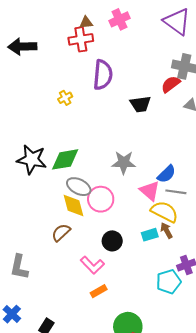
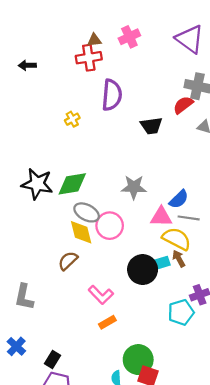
black arrow: (22, 47) -> (27, 65), size x0.6
pink triangle: (150, 191) -> (161, 217), turned -40
black circle: (112, 241) -> (143, 270), moved, size x1.4

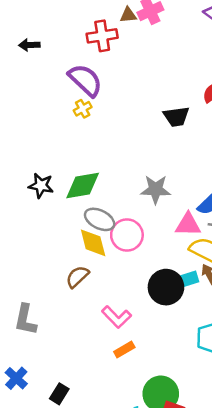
brown triangle: (94, 40) -> (128, 15), moved
purple semicircle: (112, 95) -> (85, 80), moved, turned -52
black star: (37, 184) -> (41, 186), size x0.7

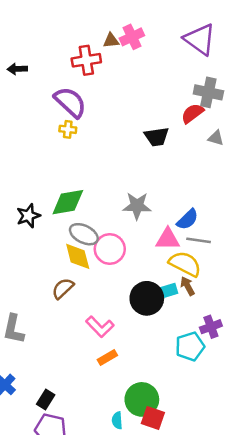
yellow cross: (83, 109) -> (68, 129), turned 35
black star: (41, 186) -> (28, 216), moved, turned -30

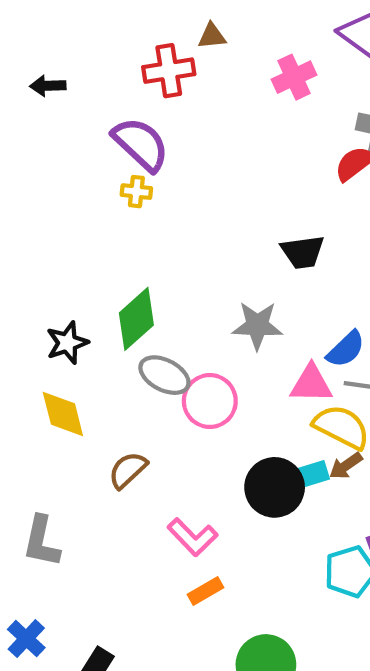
pink cross: (132, 37) -> (294, 77), moved
black trapezoid: (157, 137) -> (303, 252), moved
green diamond: (68, 202) -> (136, 319), turned -32
yellow diamond: (78, 256) -> (63, 414), moved
brown arrow: (187, 286) -> (346, 466), turned -96

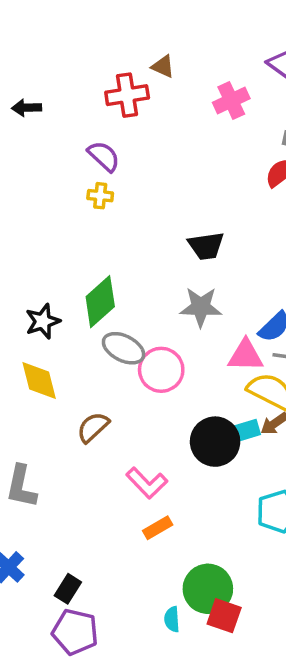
brown triangle: (212, 36) -> (163, 66), turned 30
purple semicircle: (141, 144) -> (104, 156), size x0.7
black trapezoid: (303, 252) -> (206, 246), moved

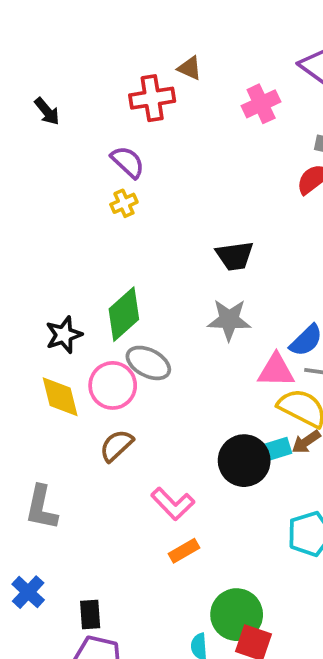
black arrow: (27, 108) -> (47, 111), turned -128
yellow cross: (100, 196) -> (124, 203), turned -30
pink circle: (161, 370) -> (113, 385), moved
black rectangle: (68, 589) -> (90, 615), turned -36

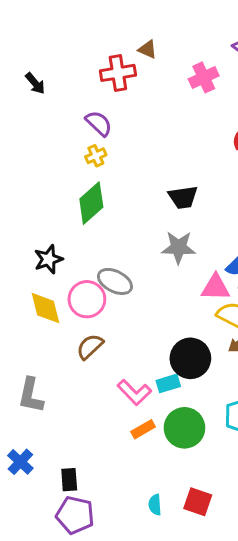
green diamond: (124, 314) -> (91, 203), moved
cyan rectangle: (276, 449) -> (168, 383), moved
green circle: (237, 615) -> (184, 428), moved

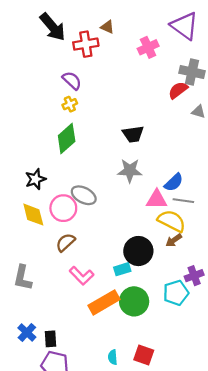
black arrow: (35, 83) -> (53, 27), moved, size x1.8
pink L-shape: (134, 392) -> (82, 276), moved
orange rectangle: (143, 429) -> (104, 302), size x1.8
blue cross: (20, 462) -> (27, 332), moved

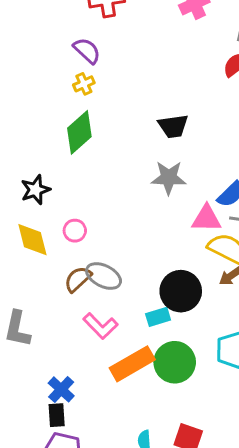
gray ellipse: (84, 195) -> (104, 276), moved
pink circle: (63, 208) -> (75, 231), size x0.6
blue cross: (27, 332) -> (61, 389), moved

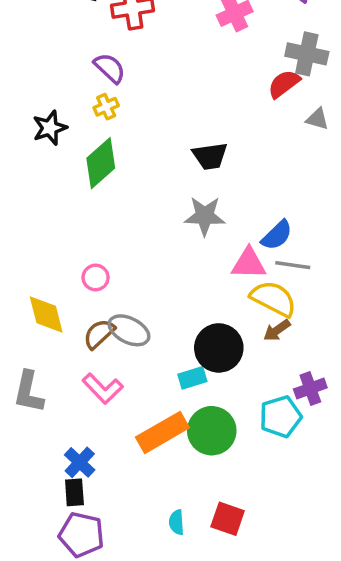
black star: (35, 190) -> (50, 128), moved
yellow diamond: (32, 240) -> (46, 314), moved
pink L-shape: (101, 326) -> (103, 388), moved

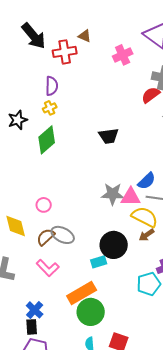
purple semicircle: (110, 68) -> (52, 86), turned 48
gray star: (205, 216) -> (113, 194), moved
green circle: (212, 431) -> (91, 312), moved

